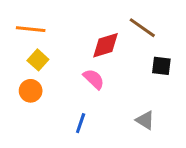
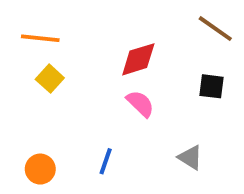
brown line: (142, 28) -> (215, 29), moved
pink semicircle: (94, 79) -> (140, 104), moved
orange circle: (31, 91) -> (40, 169), moved

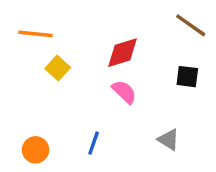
yellow square: (50, 79) -> (58, 68), moved

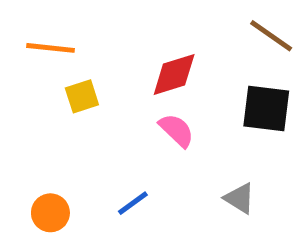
yellow square: (58, 68) -> (82, 96), turned 30
black square: (187, 77) -> (266, 109), size x1.5
blue line: (94, 143) -> (133, 203), turned 35

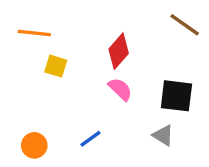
red diamond: (174, 75) -> (119, 51), turned -32
yellow square: (82, 96) -> (56, 66), turned 35
black square: (266, 109) -> (176, 96), moved

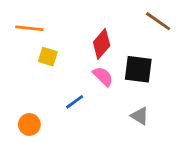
black square: (176, 96) -> (138, 69), moved
blue line: (90, 139) -> (75, 102), moved

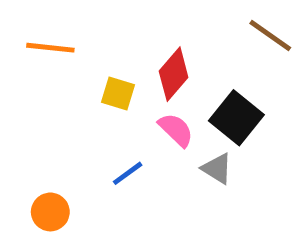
yellow square: (48, 57) -> (118, 94), moved
black square: (138, 69) -> (236, 118), turned 32
gray triangle: (140, 116) -> (217, 168), moved

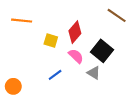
orange circle: (50, 212) -> (13, 86), moved

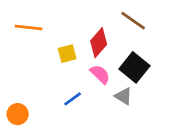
brown line: (117, 15) -> (133, 21), moved
yellow square: (51, 40) -> (67, 54), turned -32

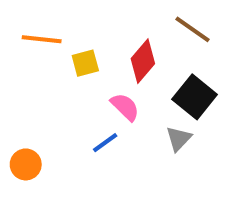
yellow square: (67, 54) -> (85, 63), moved
pink semicircle: (100, 74) -> (125, 107), moved
gray triangle: (123, 96) -> (179, 139), turned 42

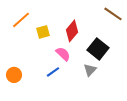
brown line: (193, 29) -> (113, 14), moved
orange line: (42, 39) -> (21, 20), turned -48
orange circle: (26, 164) -> (14, 75), moved

